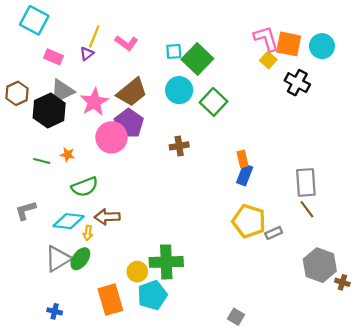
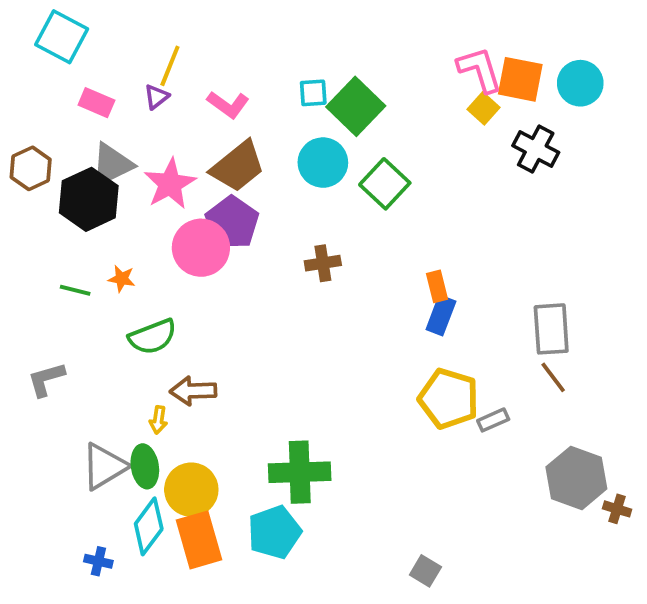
pink L-shape: (127, 43) -> (228, 104), moved
cyan diamond: (69, 221) -> (149, 526), moved, turned -60
green ellipse: (80, 259) -> (145, 466), turned -45
yellow circle: (137, 272) -> (191, 490), moved, size x1.4

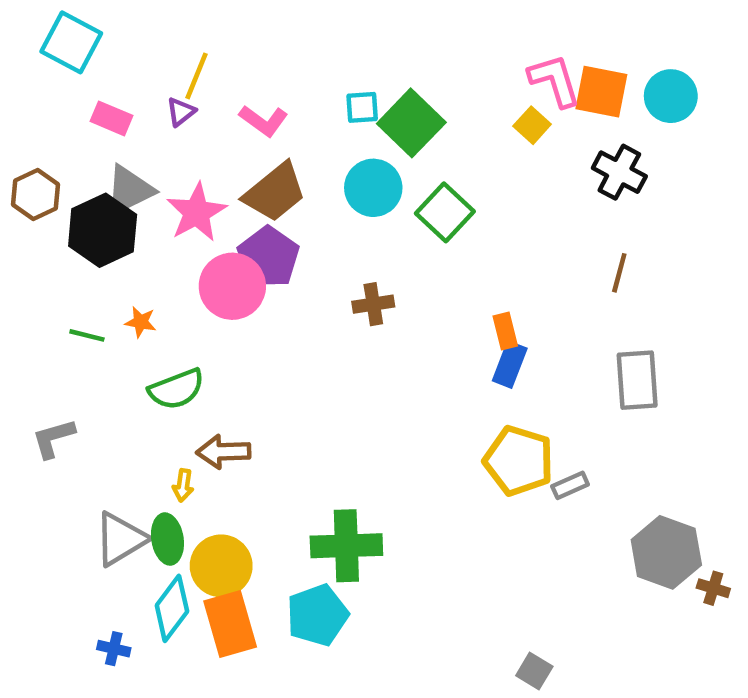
yellow square: (483, 108) -> (532, 125), moved
brown line: (553, 377) -> (619, 273), moved, turned 52
gray square: (425, 571) -> (534, 671), moved

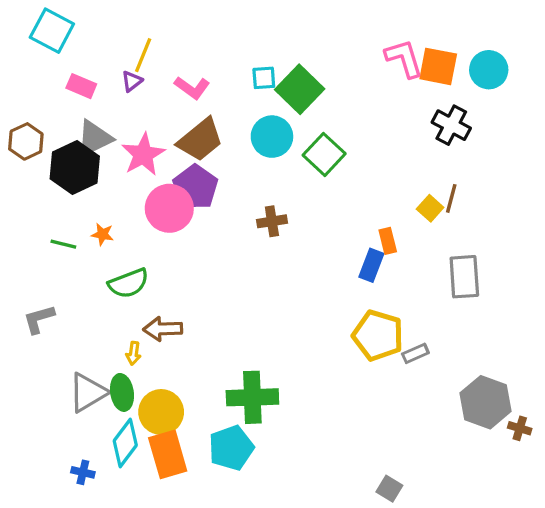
yellow square: (532, 125) -> (430, 208), moved
orange rectangle: (505, 331) -> (388, 241), moved

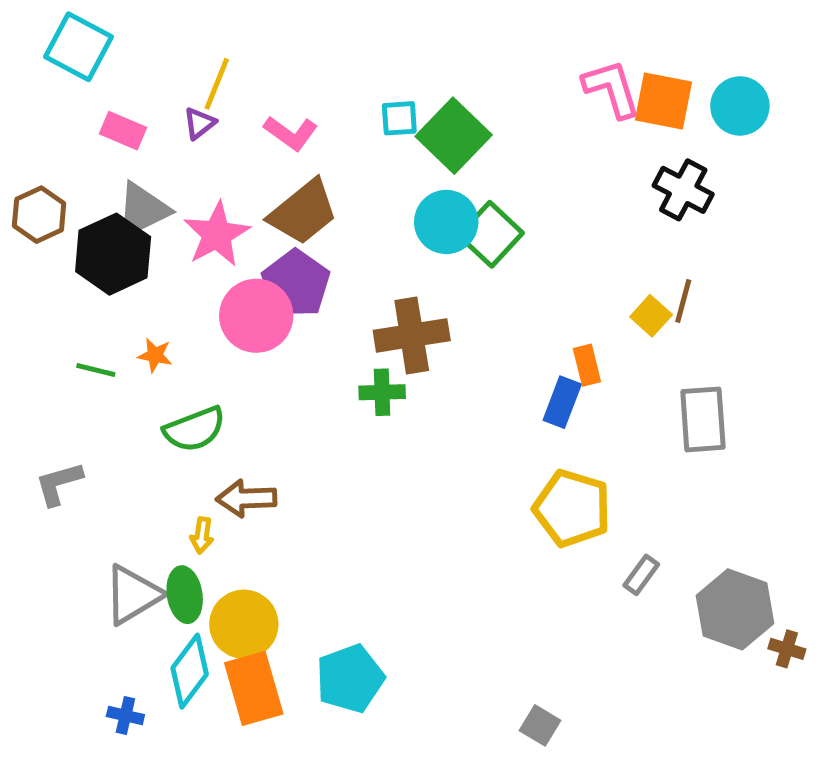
cyan circle: (272, 137) -> (446, 222), moved
brown cross: (272, 221) -> (412, 335), size x1.6
gray rectangle: (415, 353) -> (641, 575), moved, turned -30
green cross: (252, 397) -> (382, 392), moved, size x0.6
gray square: (389, 489) -> (540, 725), moved

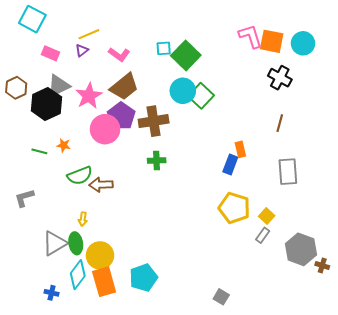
yellow line: (217, 84) -> (89, 34), turned 45
yellow square: (651, 316) -> (267, 216), moved
brown cross: (412, 335) -> (154, 121), moved
brown arrow: (246, 498) -> (101, 185), moved

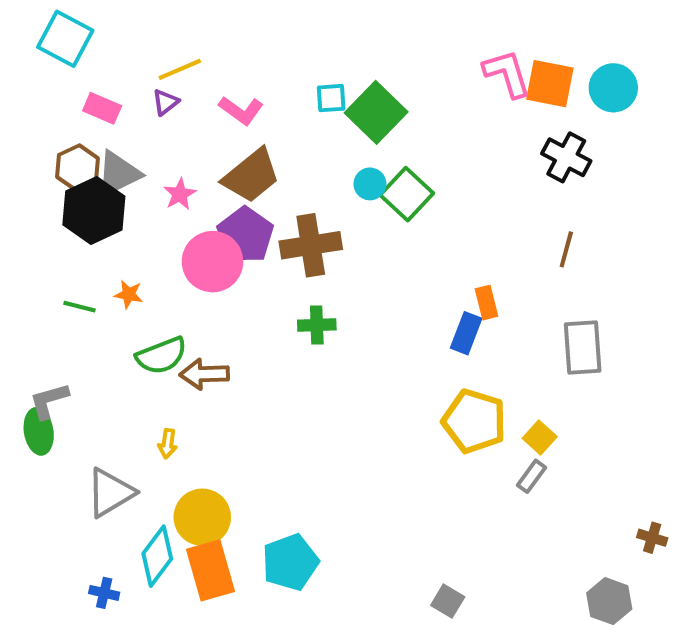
brown hexagon: (16, 88) -> (78, 168), moved
cyan circle: (183, 91) -> (370, 184), size x0.6
pink star: (89, 96) -> (180, 194), size x0.6
green ellipse: (76, 243) -> (39, 431), moved
gray hexagon: (301, 249) -> (609, 601), moved, size x0.7

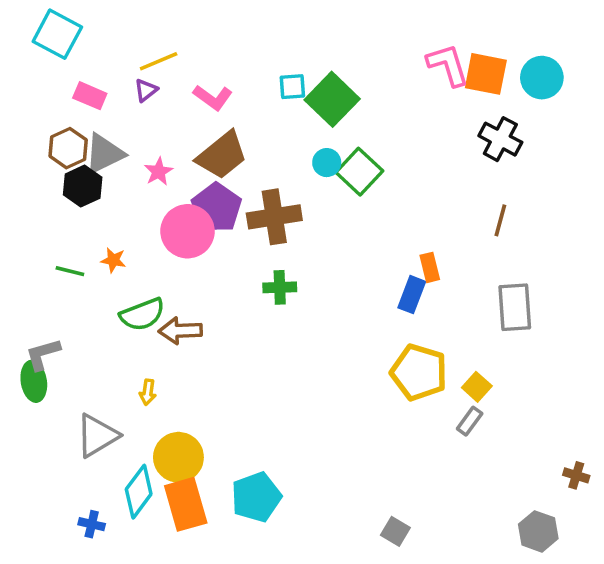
black hexagon: (94, 210) -> (83, 186), size x0.7

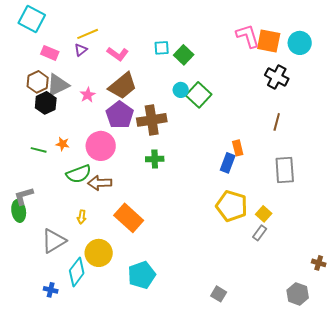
green square: (332, 99) -> (184, 55), size x0.7
pink circle: (187, 231) -> (101, 146), moved
orange rectangle: (186, 504) -> (129, 218), moved, turned -32

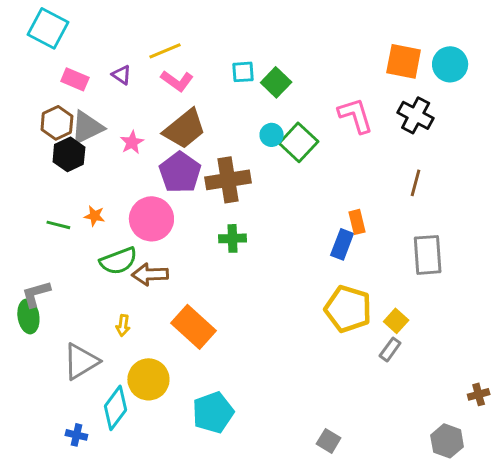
yellow line: (88, 34) -> (165, 51), moved
pink L-shape: (248, 36) -> (356, 115), moved
purple triangle: (81, 50) -> (121, 75), turned -48
brown cross: (319, 263) -> (479, 394), turned -32

